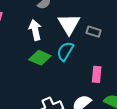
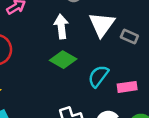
cyan semicircle: (65, 51) -> (98, 76), moved
pink rectangle: (97, 74) -> (127, 87), turned 70

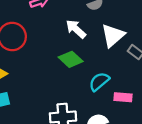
white arrow: (61, 27) -> (76, 29), turned -55

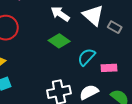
white triangle: (113, 35) -> (93, 15), turned -30

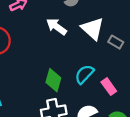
green diamond: (59, 41) -> (53, 80), moved, turned 70
pink rectangle: (109, 68) -> (109, 87), turned 56

